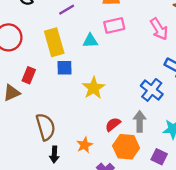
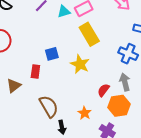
cyan triangle: (90, 41) -> (64, 12), moved
yellow rectangle: (54, 42) -> (89, 34), moved
red rectangle: (29, 75) -> (35, 71), moved

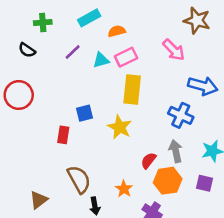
yellow rectangle: (89, 34) -> (132, 90), turned 35
brown triangle: (14, 86) -> (39, 200), moved

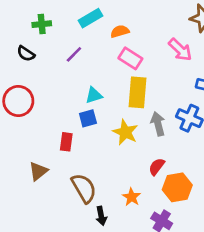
pink rectangle: (126, 57) -> (130, 58), turned 60
cyan triangle: (101, 60) -> (94, 95), moved
gray arrow: (176, 151) -> (158, 124), moved
brown triangle: (39, 200) -> (38, 171), moved

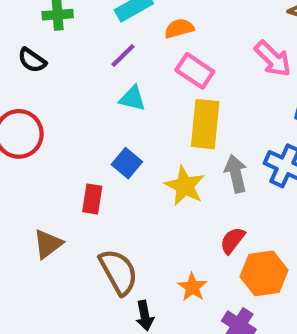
purple line: (74, 54) -> (123, 55), moved
cyan triangle: (94, 95) -> (132, 98), moved, turned 30
blue square: (88, 118) -> (127, 163), turned -36

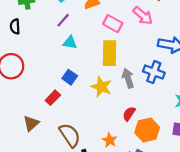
black semicircle: (32, 60) -> (15, 27), turned 56
pink rectangle: (195, 71) -> (113, 24), moved
red rectangle: (92, 199) -> (53, 98), turned 40

